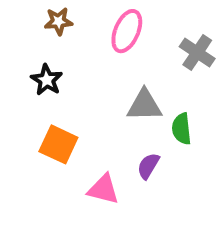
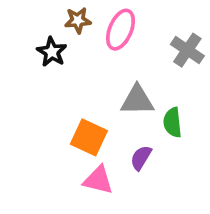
brown star: (58, 21) -> (78, 20), moved
black star: (47, 80) -> (52, 52), moved
orange square: (58, 144) -> (89, 137), moved

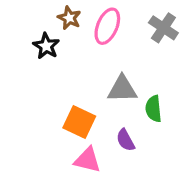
brown star: (78, 20) -> (69, 18), turned 30
gray cross: (187, 50) -> (163, 28), moved
purple semicircle: (141, 158) -> (125, 140), turned -60

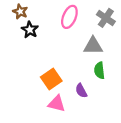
brown star: (69, 18) -> (20, 12), moved
gray triangle: (122, 89) -> (93, 46), moved
orange square: (79, 122) -> (51, 79), turned 30

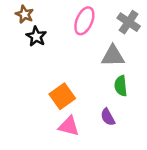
purple semicircle: (81, 91) -> (108, 117), moved

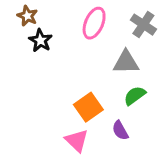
green semicircle: (121, 86) -> (135, 96), turned 60
orange square: (62, 96) -> (88, 107), moved
pink triangle: (69, 126) -> (77, 141), turned 30

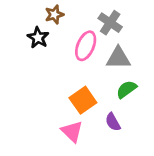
brown star: (27, 16) -> (54, 15), moved, turned 30
pink ellipse: (94, 23) -> (86, 46), moved
gray cross: (143, 25) -> (110, 23), moved

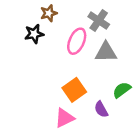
black star: (38, 38) -> (34, 34), turned 30
green semicircle: (126, 89) -> (122, 90), moved
pink triangle: (72, 132) -> (65, 118), turned 50

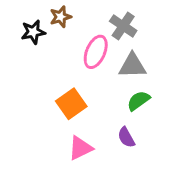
black star: (34, 34) -> (33, 32), moved
orange square: (74, 90) -> (71, 104), moved
green semicircle: (122, 90) -> (138, 101), moved

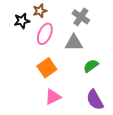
pink ellipse: (96, 52) -> (45, 34), moved
gray triangle: (132, 66) -> (74, 43), moved
purple semicircle: (126, 137) -> (95, 100), moved, size x1.5

